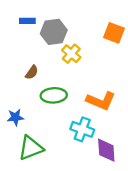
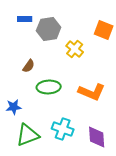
yellow cross: (71, 54) -> (75, 49), moved
cyan cross: (82, 129) -> (63, 129), moved

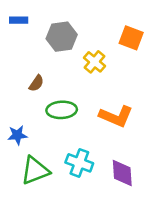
blue rectangle: (25, 19) -> (19, 20), moved

